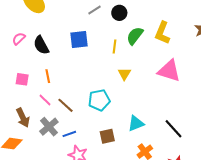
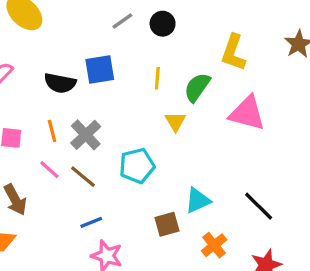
green semicircle: (135, 36) -> (197, 87), moved
black semicircle: (41, 45) -> (60, 83), moved, turned -48
gray cross: (49, 127) -> (86, 135), moved
brown square: (107, 136) -> (167, 224), moved

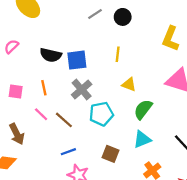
blue square: (100, 70) -> (77, 60), moved
green semicircle: (197, 87) -> (143, 109), moved
yellow triangle: (175, 121) -> (129, 84), turned -40
gray cross: (86, 135) -> (82, 90), moved
brown square: (167, 224) -> (110, 154), moved, turned 35

